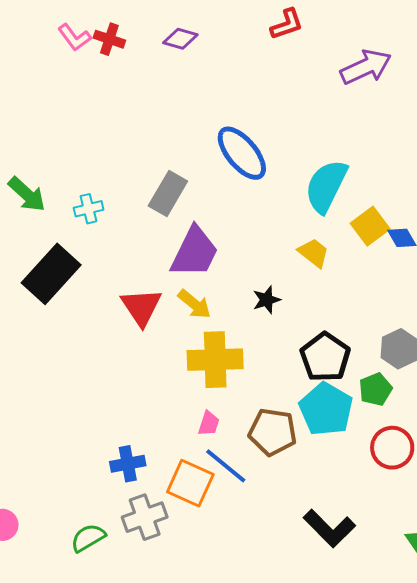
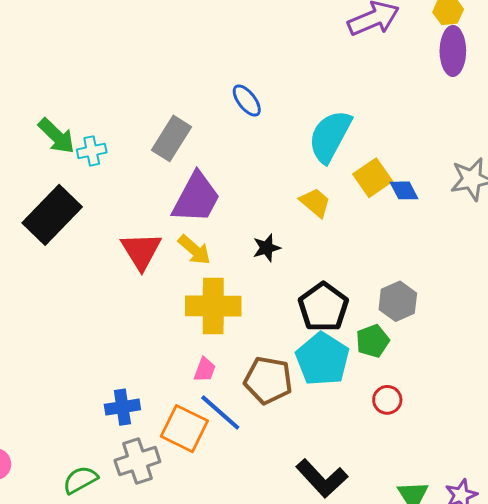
blue ellipse: (242, 153) -> (247, 101), size x0.6
green arrow: (27, 194) -> (56, 136), moved
red circle: (392, 448) -> (387, 400), size x0.7

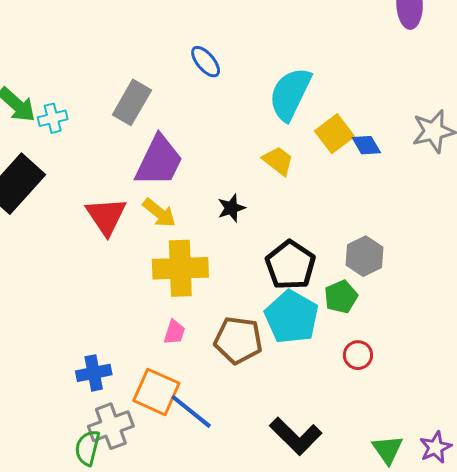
blue line: (220, 413) -> (191, 411), moved
green semicircle: (80, 480) -> (87, 448), moved, turned -45

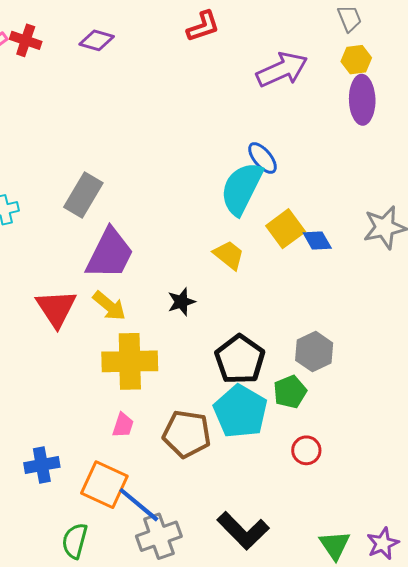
blue ellipse: (206, 62) -> (262, 158), moved
gray cross: (111, 426) -> (159, 536), moved
green semicircle: (87, 448) -> (75, 541), moved

